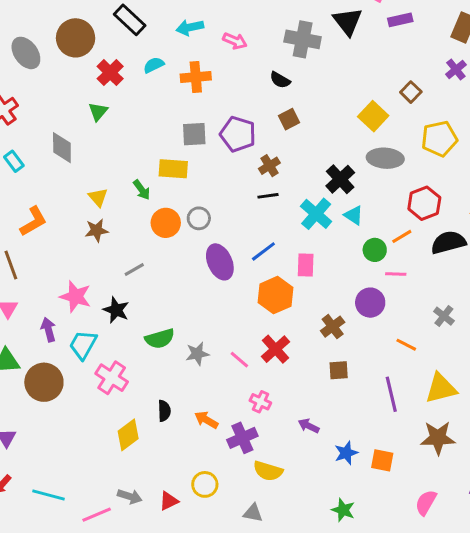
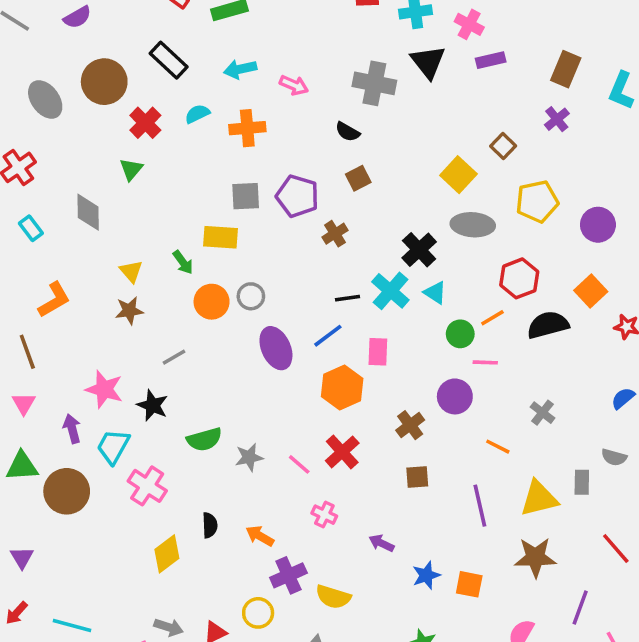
black line: (268, 196) -> (348, 298), moved
purple cross: (242, 438) -> (288, 575), moved

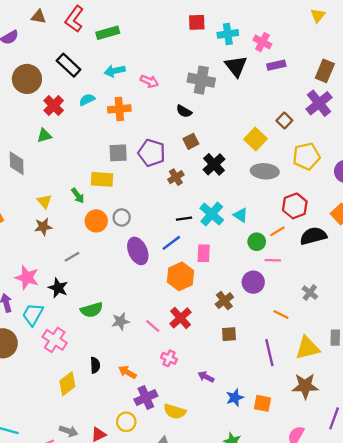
purple cross: (557, 119) -> (319, 103), size x1.6
green triangle: (131, 169) -> (44, 136), turned 35
black cross: (419, 250) -> (214, 164), moved

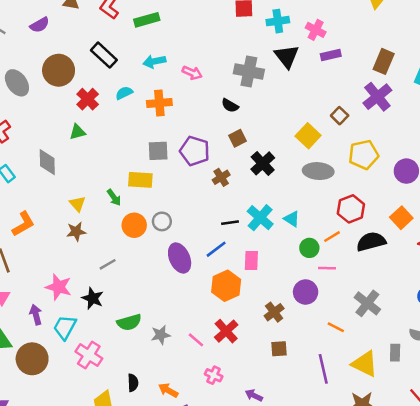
gray cross: (310, 293) -> (367, 303), size x1.5
yellow triangle: (307, 348) -> (365, 364), turned 40

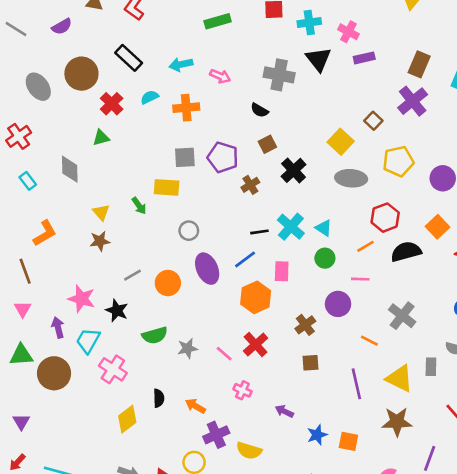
green rectangle: (147, 20) -> (218, 21), moved
orange circle: (134, 225) -> (168, 283), moved
green circle: (309, 248) -> (325, 258), moved

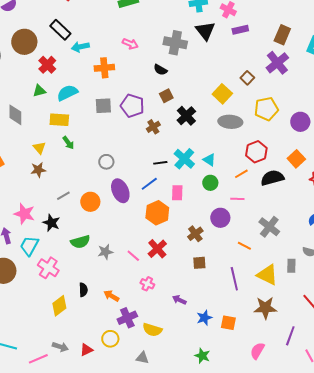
cyan arrow: (181, 64) -> (80, 47), moved
cyan semicircle: (150, 97) -> (67, 93), moved, size x1.5
yellow rectangle: (167, 187) -> (59, 120), moved

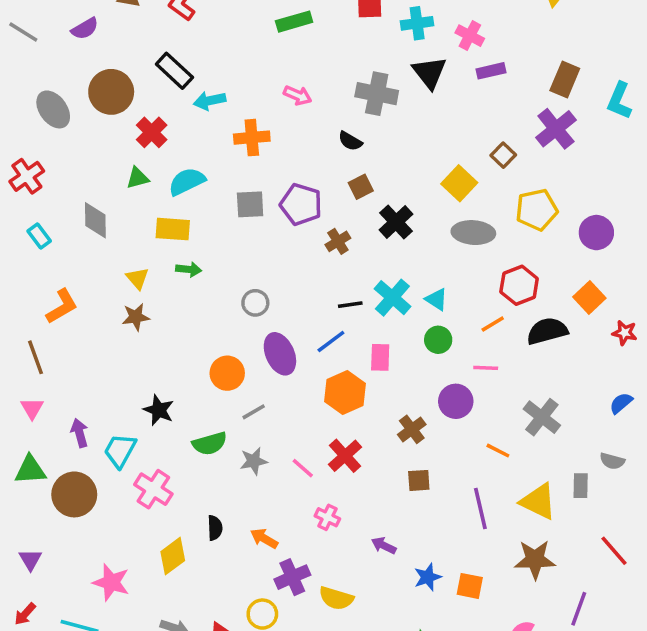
green arrow: (68, 143) -> (189, 269), turned -48
gray line: (63, 196) -> (254, 412), moved
pink star: (24, 214) -> (111, 582), moved

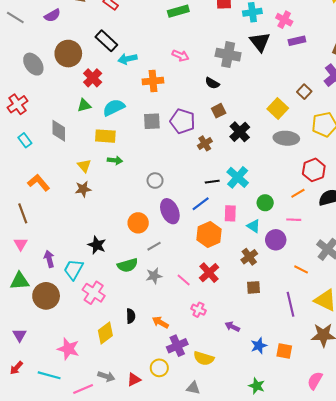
cyan triangle: (436, 299) -> (253, 226), moved
orange L-shape: (62, 306) -> (39, 183), turned -100

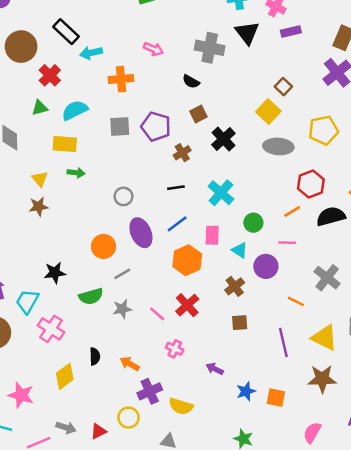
brown square: (304, 92) -> (283, 87), moved
black line: (212, 182) -> (176, 188), moved
black star: (97, 245) -> (55, 273), turned -30

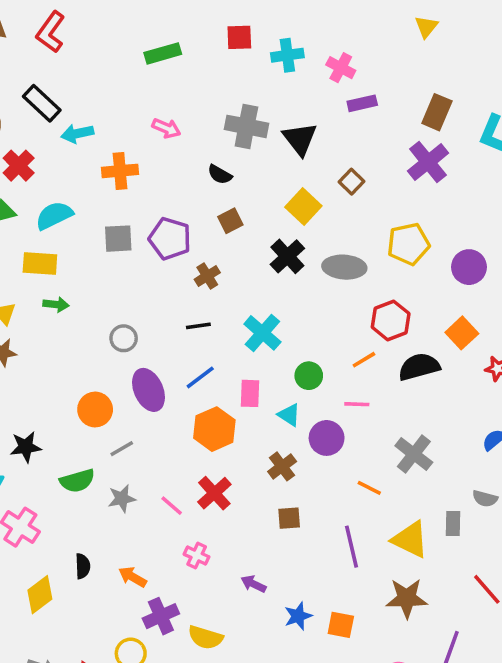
black triangle: (247, 33) -> (300, 139), moved
yellow square: (268, 111) -> (303, 207), moved
black cross: (223, 139) -> (287, 256), moved

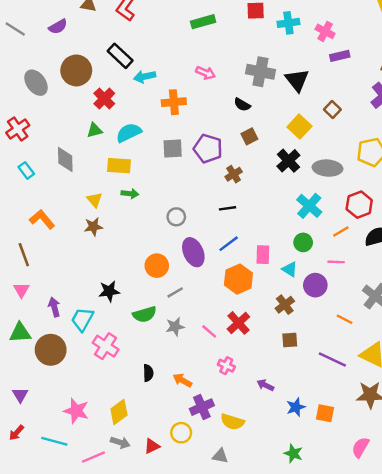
cyan cross: (262, 333) -> (309, 206), moved
purple line: (351, 547) -> (332, 360), turned -52
yellow diamond: (40, 595) -> (119, 412), moved

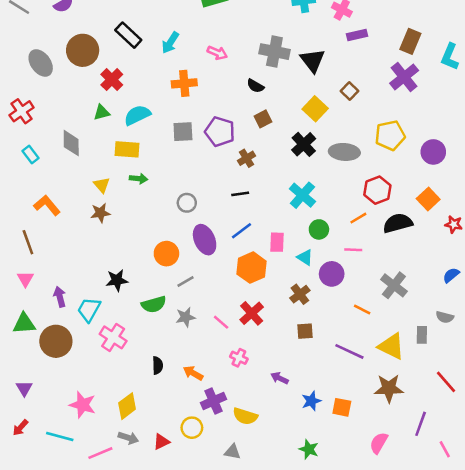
cyan arrow: (145, 77) -> (170, 43), moved, turned -45
cyan cross: (309, 206) -> (302, 195), moved

